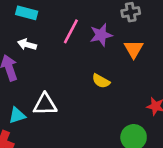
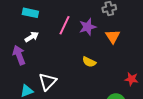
white arrow: (27, 45) -> (32, 37), turned 136
white triangle: (45, 104) -> (47, 82), turned -42

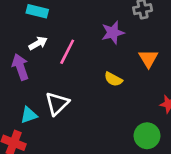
pink line: (65, 25) -> (67, 52), moved
orange triangle: (113, 36) -> (148, 58), moved

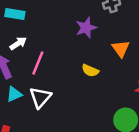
pink line: (67, 52) -> (38, 63), moved
cyan triangle: (29, 115) -> (14, 94), moved

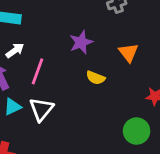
purple star: (86, 28) -> (81, 42), moved

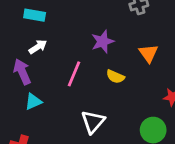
pink line: (38, 71) -> (74, 74), moved
white triangle: (41, 109) -> (93, 122), moved

